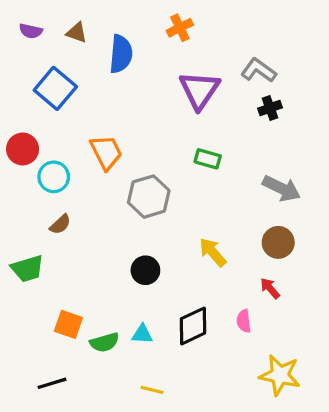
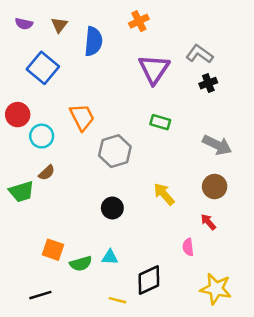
brown triangle: (77, 33) -> (59, 25), turned 48
green trapezoid: (27, 269) -> (21, 192), moved
black diamond: (193, 326) -> (149, 280), moved

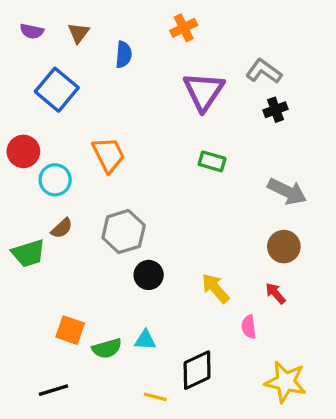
blue semicircle: (93, 41) -> (124, 55), size x0.7
gray hexagon: (115, 151) -> (124, 232), moved
yellow arrow: (164, 194) -> (215, 288), moved

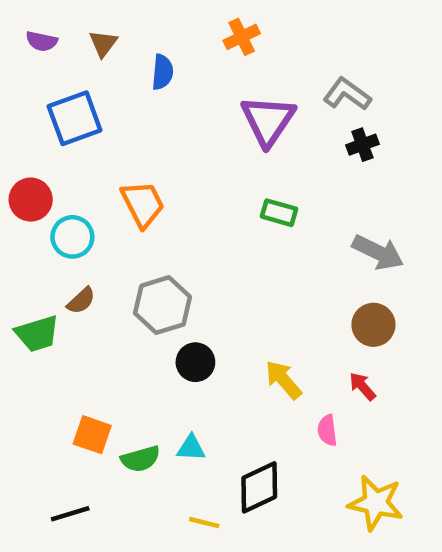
blue square: (57, 90) -> (75, 118), turned 30

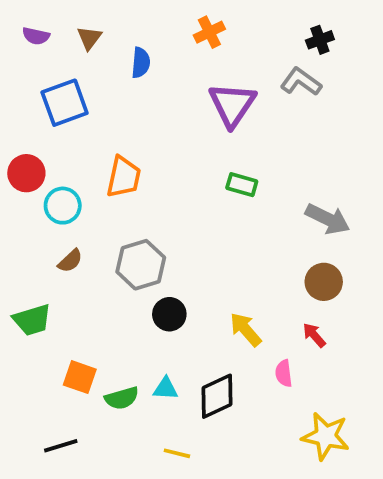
black cross: (362, 145) -> (320, 40), moved
orange trapezoid: (143, 204) -> (124, 177), turned 39
green trapezoid: (37, 334) -> (32, 320), moved
black diamond: (259, 487) -> (217, 396), moved

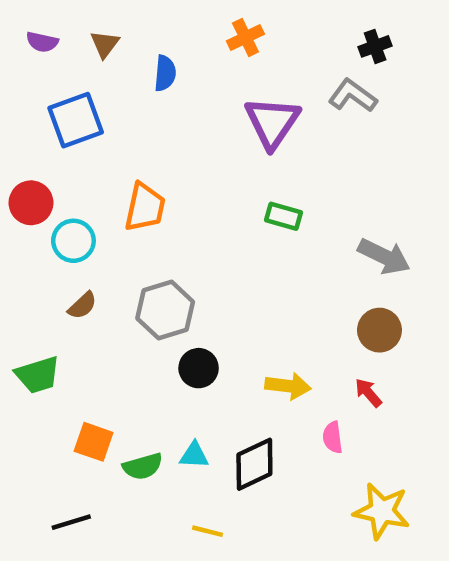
yellow arrow: (246, 329) -> (288, 386), turned 138

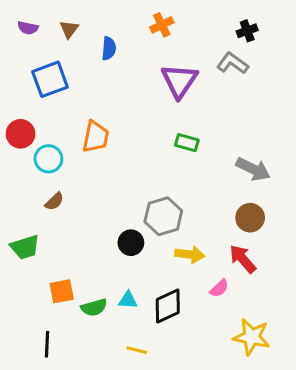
gray hexagon: (165, 310) -> (163, 216), moved
red arrow: (368, 393) -> (243, 259), size x1.5
pink semicircle: (333, 437) -> (219, 288), turned -126
orange square: (94, 442) -> (62, 291), turned -30
black line: (71, 522) -> (47, 344), turned -70

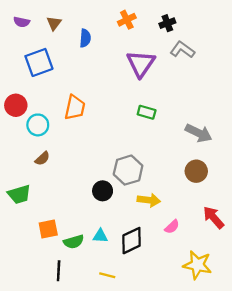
black cross: (247, 31) -> (167, 23), moved
red arrow: (243, 259) -> (214, 217), moved
black line: (47, 344) -> (59, 271), moved

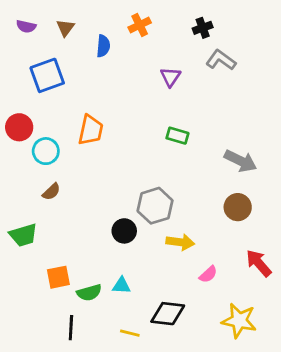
orange cross: (127, 20) -> (140, 25), moved
purple triangle: (141, 64) -> (170, 77), size x0.6
black diamond: (131, 241) -> (168, 314), moved, turned 32

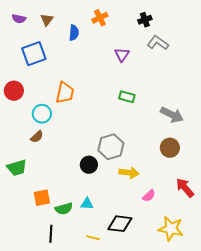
cyan circle: (46, 151) -> (42, 114), moved

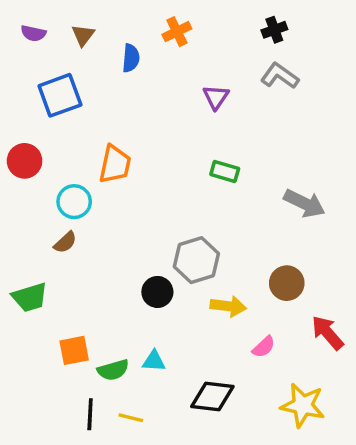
black cross: (145, 20) -> (274, 30), moved
brown circle: (170, 148) -> (287, 283), moved
yellow line: (93, 238) -> (131, 418), moved

